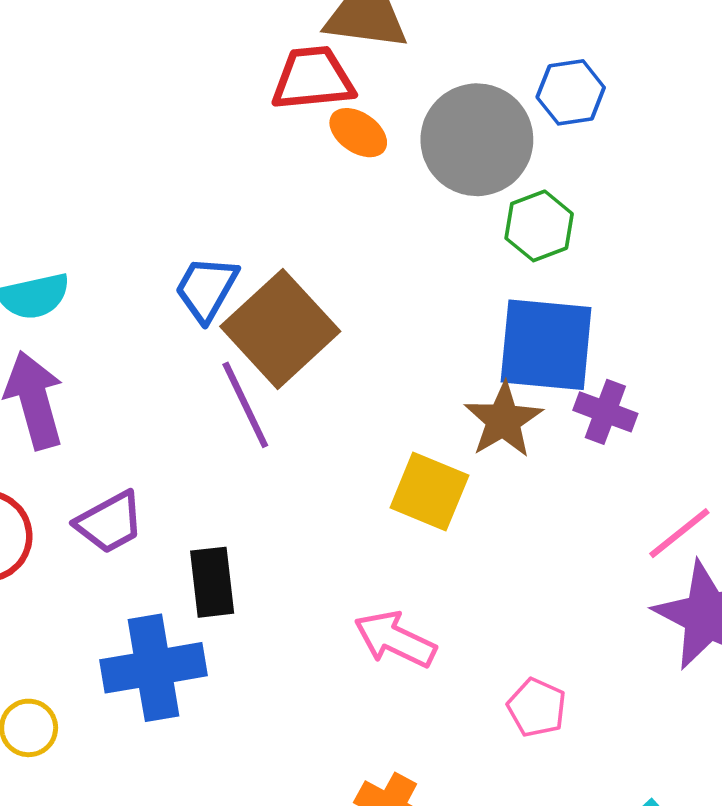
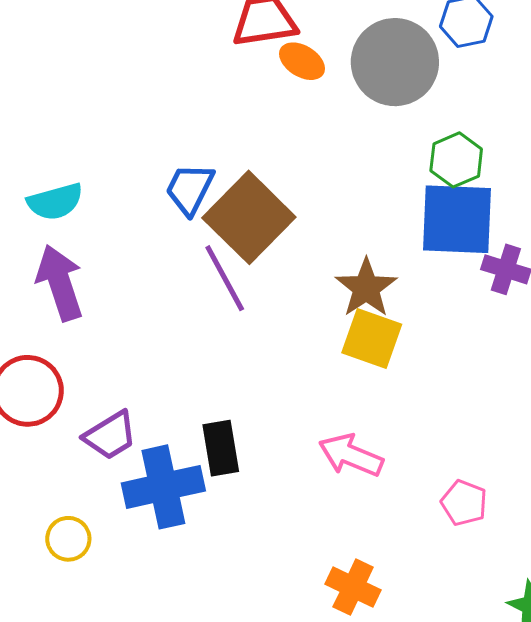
green hexagon: (539, 226) -> (456, 160), moved
brown star: (503, 420) -> (366, 288), moved
purple trapezoid: (110, 522) -> (110, 435), moved
black rectangle: (212, 582) -> (221, 448), moved

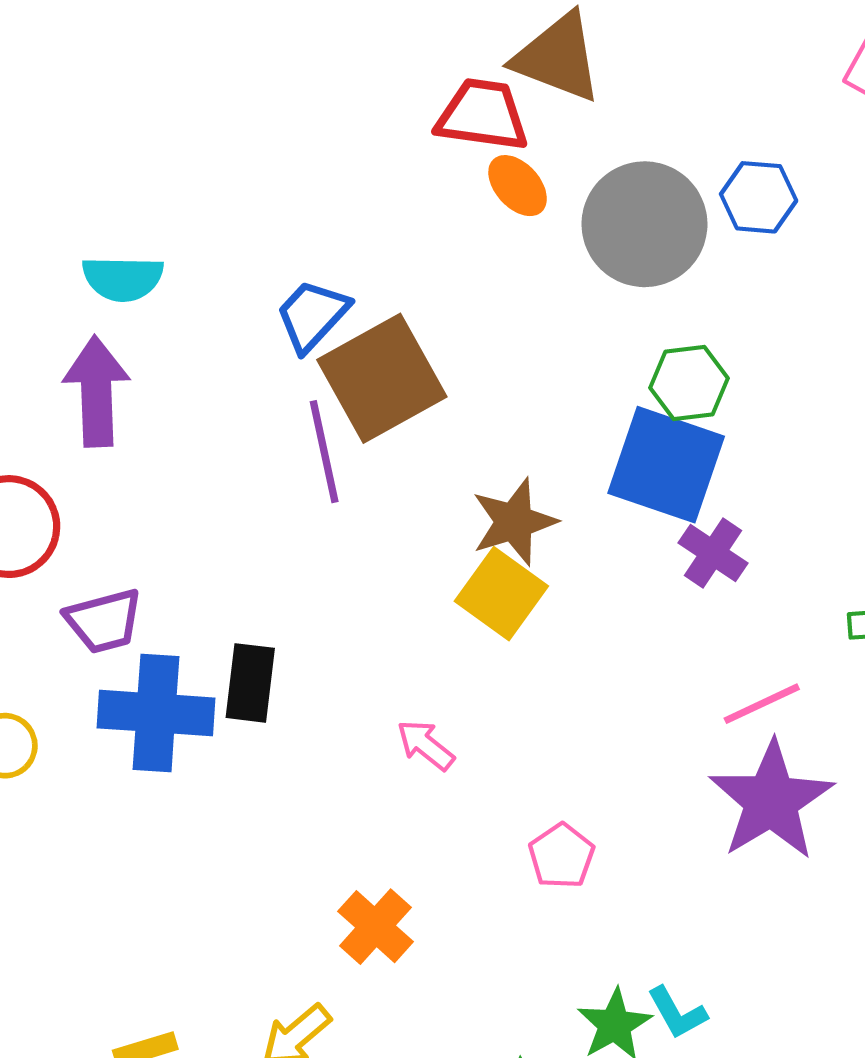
pink arrow: (351, 455) -> (426, 745), size x0.7

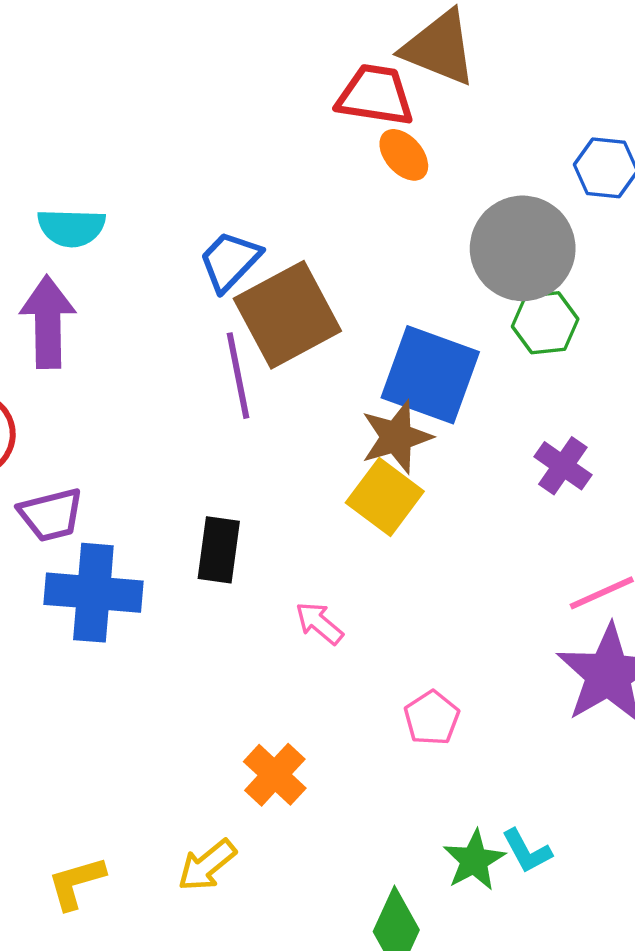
gray circle: (644, 224) -> (523, 248), moved
blue square: (666, 465) -> (430, 375), moved
black rectangle: (250, 683) -> (219, 550), moved

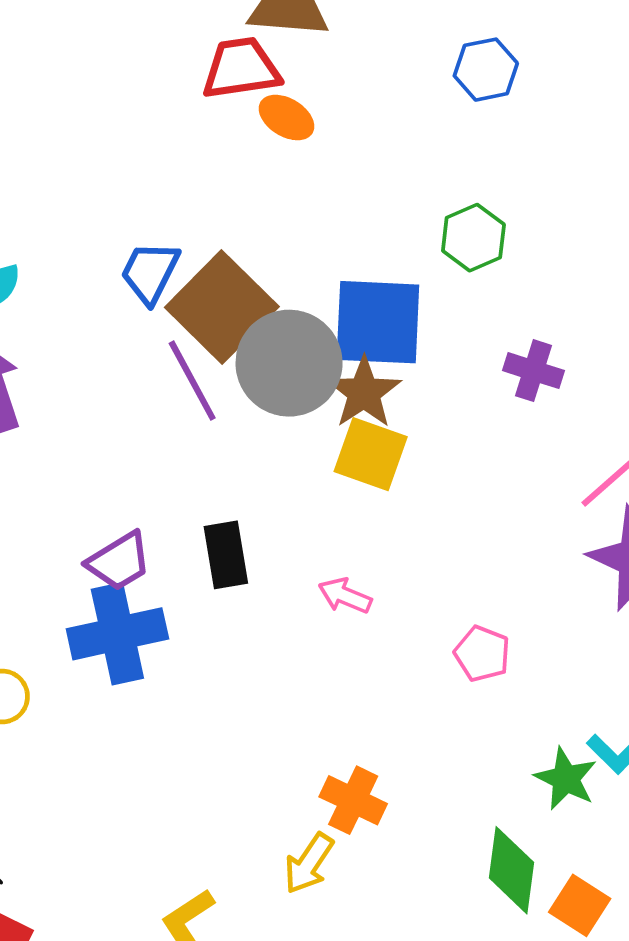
gray circle: (523, 248) -> (289, 363), moved
purple trapezoid: (51, 515) -> (119, 561), moved
orange cross: (275, 775) -> (353, 800), moved

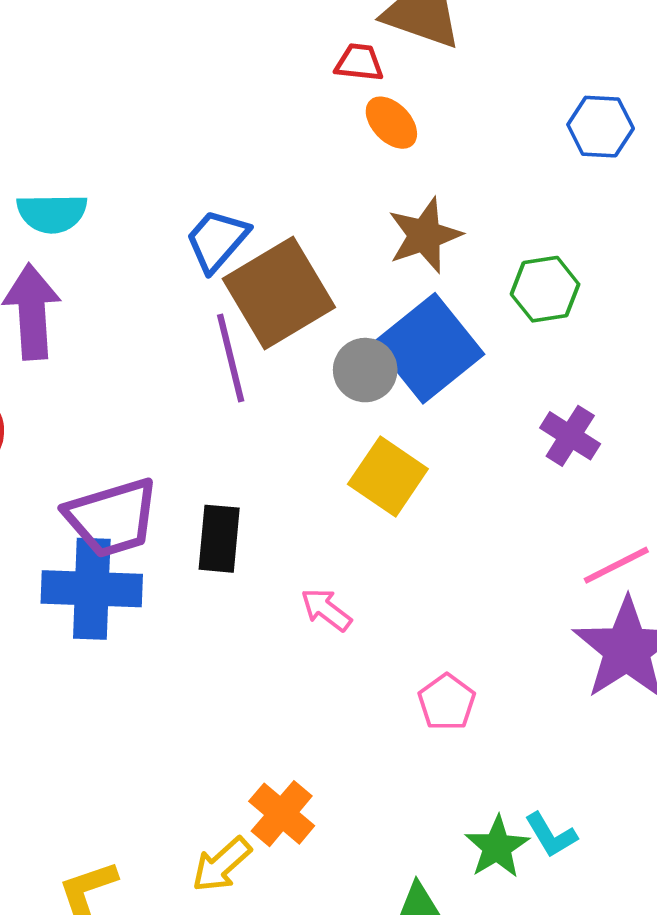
red trapezoid: (241, 68) -> (359, 62), size x0.6
blue square: (378, 322) -> (429, 348), turned 34
gray circle: (289, 363) -> (365, 370), moved, size x0.6
brown star: (364, 393) -> (425, 235), moved
purple trapezoid: (119, 561) -> (112, 518), size x1.4

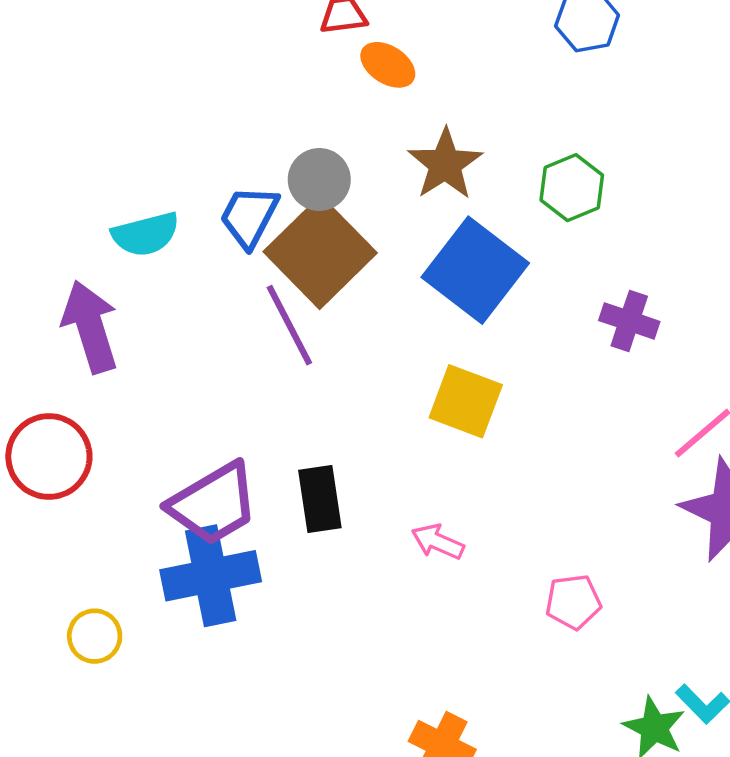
cyan semicircle: (52, 213) -> (146, 234), moved
gray circle: (365, 370) -> (319, 179), moved
pink pentagon: (447, 702) -> (573, 602), turned -30

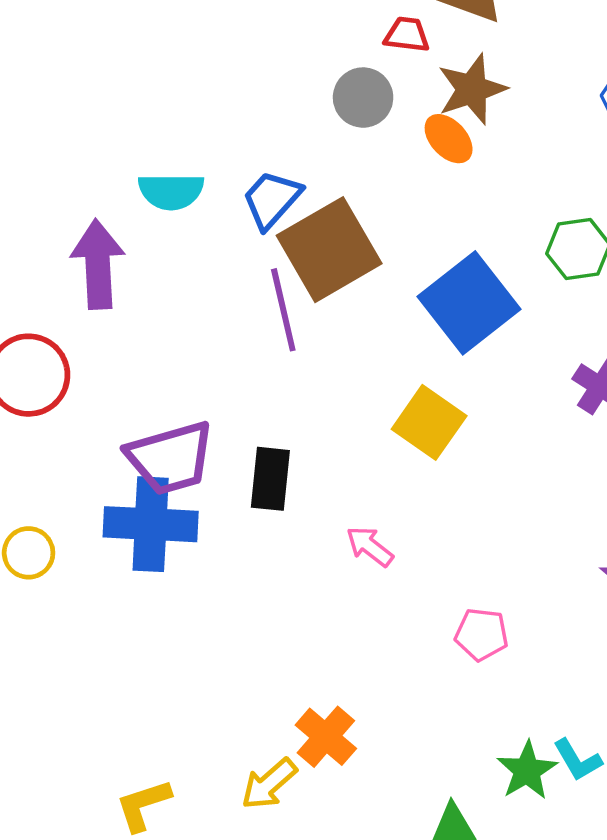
orange ellipse: (388, 65) -> (449, 139), moved
brown star: (445, 164) -> (472, 89), moved
gray circle: (319, 179) -> (363, 98), moved

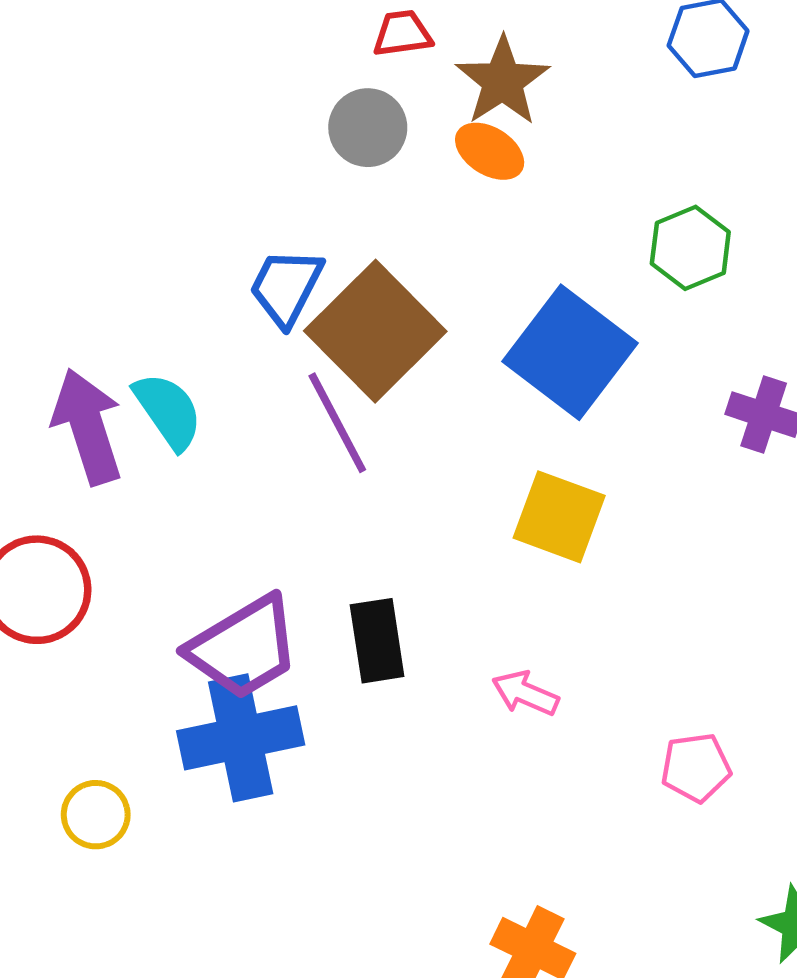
cyan semicircle: (171, 191) -> (168, 411), moved, turned -110

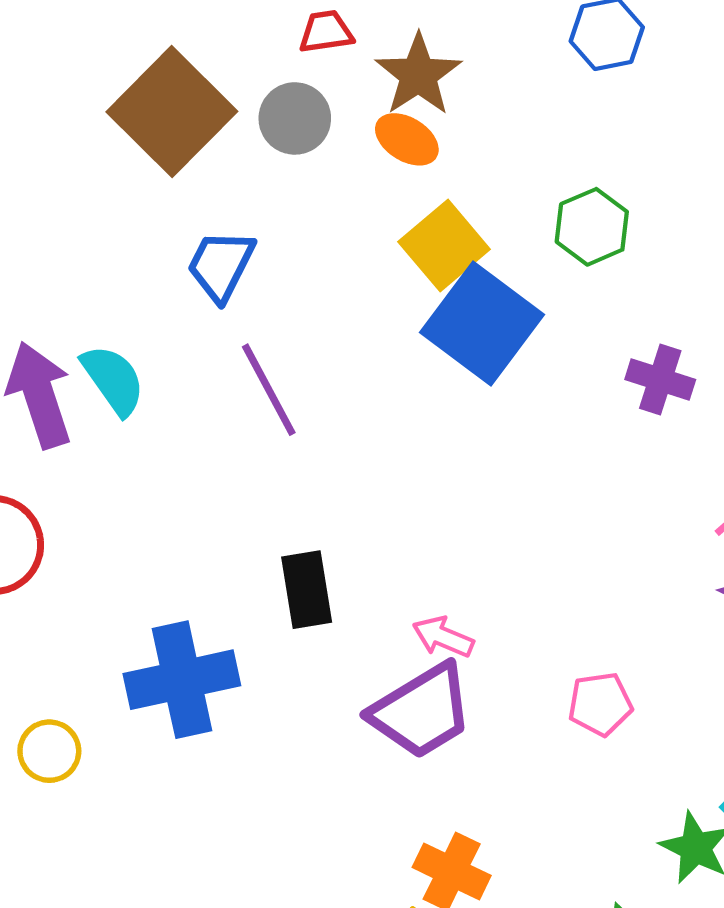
brown square: (375, 331) -> (172, 112), moved
yellow square: (559, 517) -> (444, 245), moved, turned 30
purple trapezoid: (244, 647) -> (422, 711), moved

